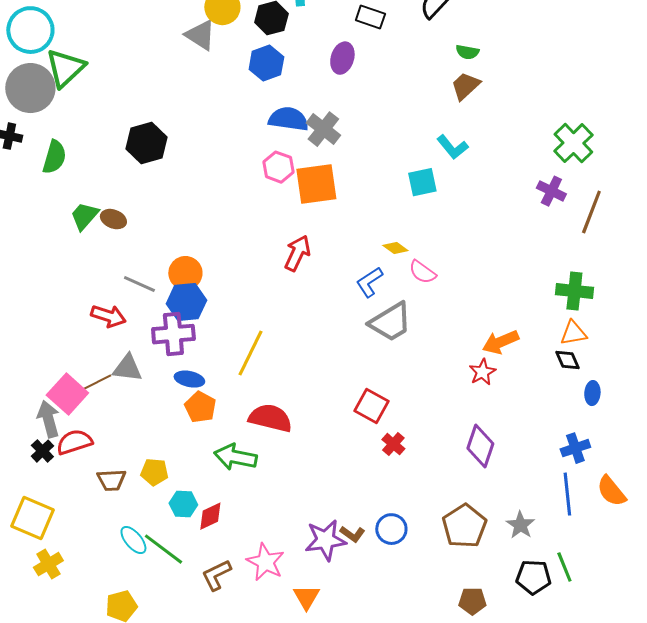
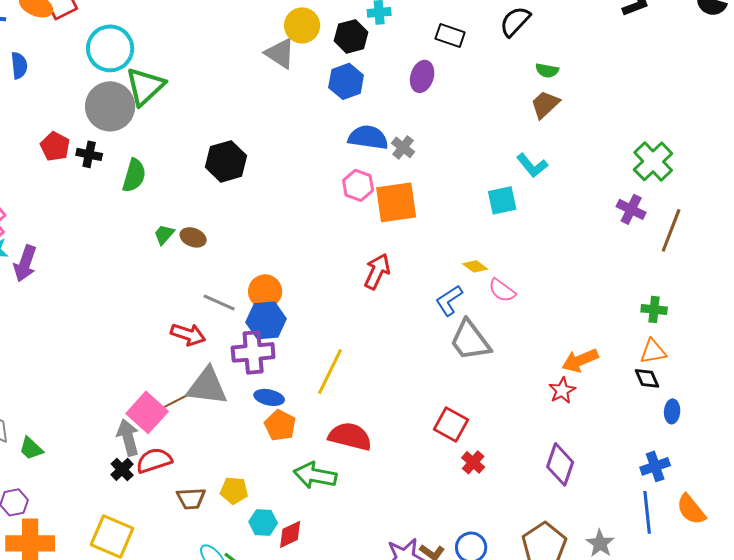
gray cross: (323, 129) -> (403, 147), size x0.7
green trapezoid: (84, 216) -> (164, 234), size x0.7
green cross: (574, 291) -> (654, 309), size x0.7
gray trapezoid: (390, 322) -> (470, 340), turned 84
gray triangle: (127, 368) -> (207, 386), size x1.4

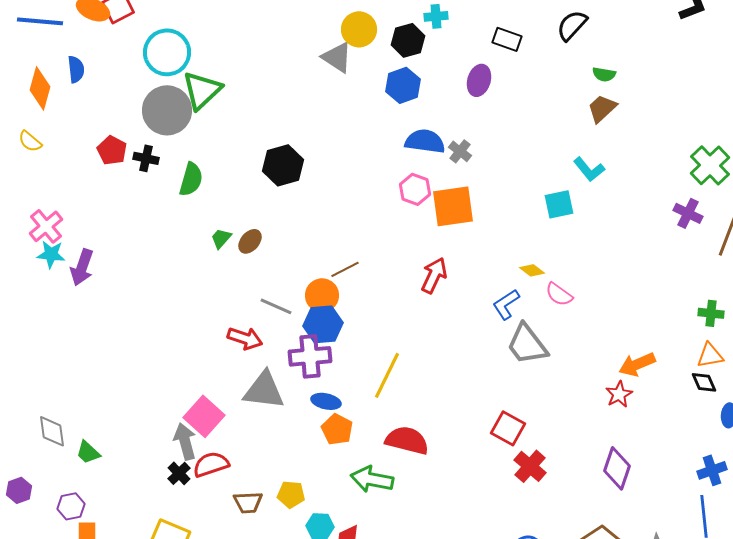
brown ellipse: (193, 237) -> (250, 241), turned -70
brown line: (177, 400) -> (345, 269), moved
red cross: (473, 462) -> (530, 466), size x1.4

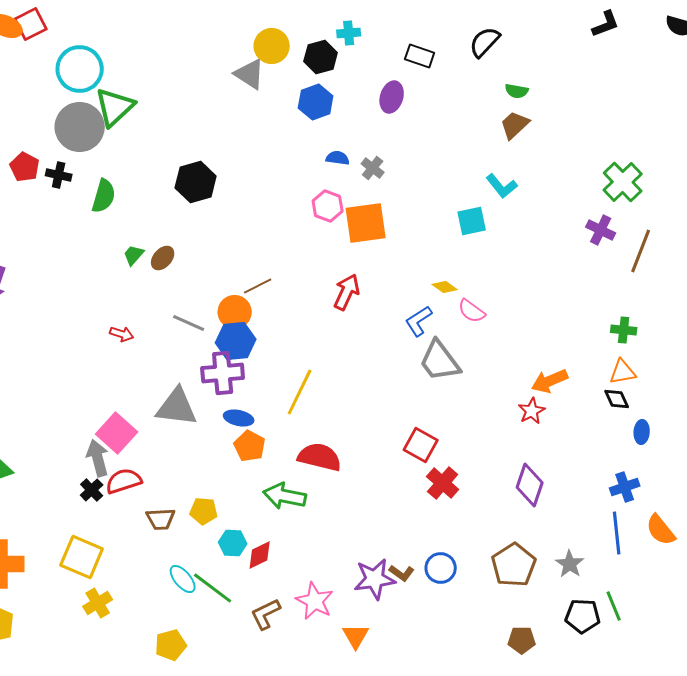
blue semicircle: (425, 141) -> (338, 158), size x0.6
red arrow: (245, 338) -> (122, 334), moved, size x0.7

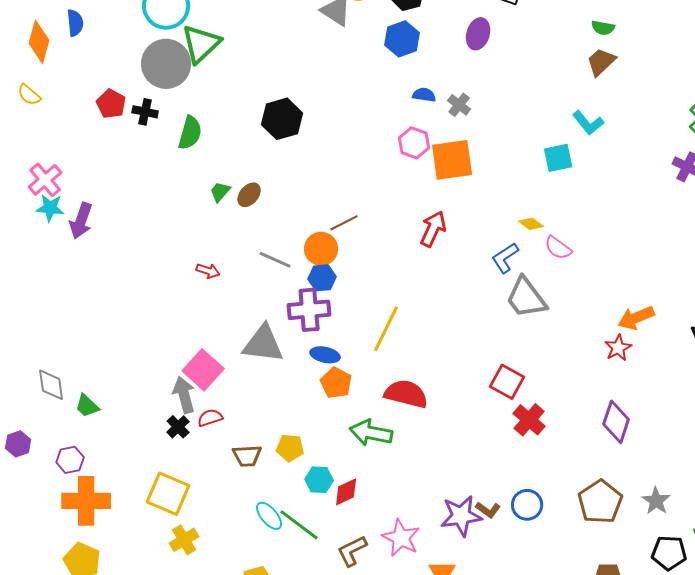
blue hexagon: (236, 341) -> (322, 278), size x0.7
red semicircle: (124, 481) -> (210, 418), size x0.7

